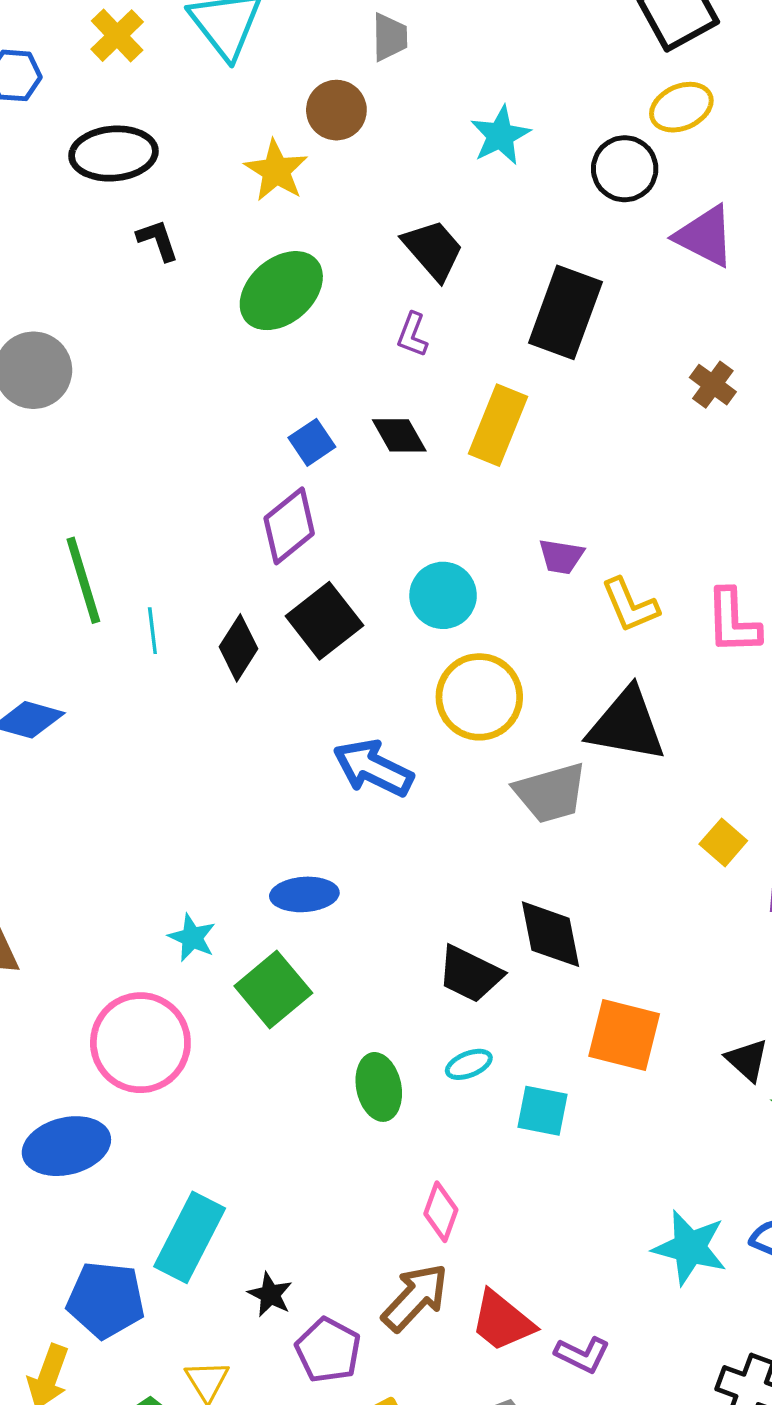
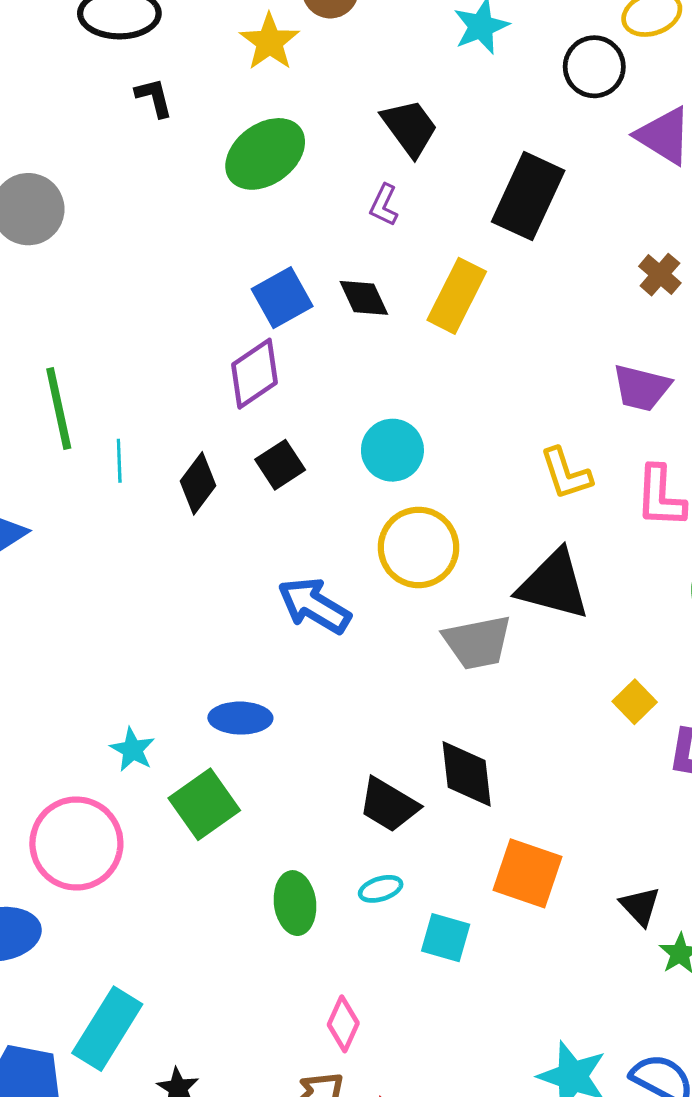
blue square: (312, 442) -> (282, 298), size x1.4
purple trapezoid: (561, 556) -> (641, 388), moved, size x1.4
black square: (324, 621) -> (280, 465), size x0.7

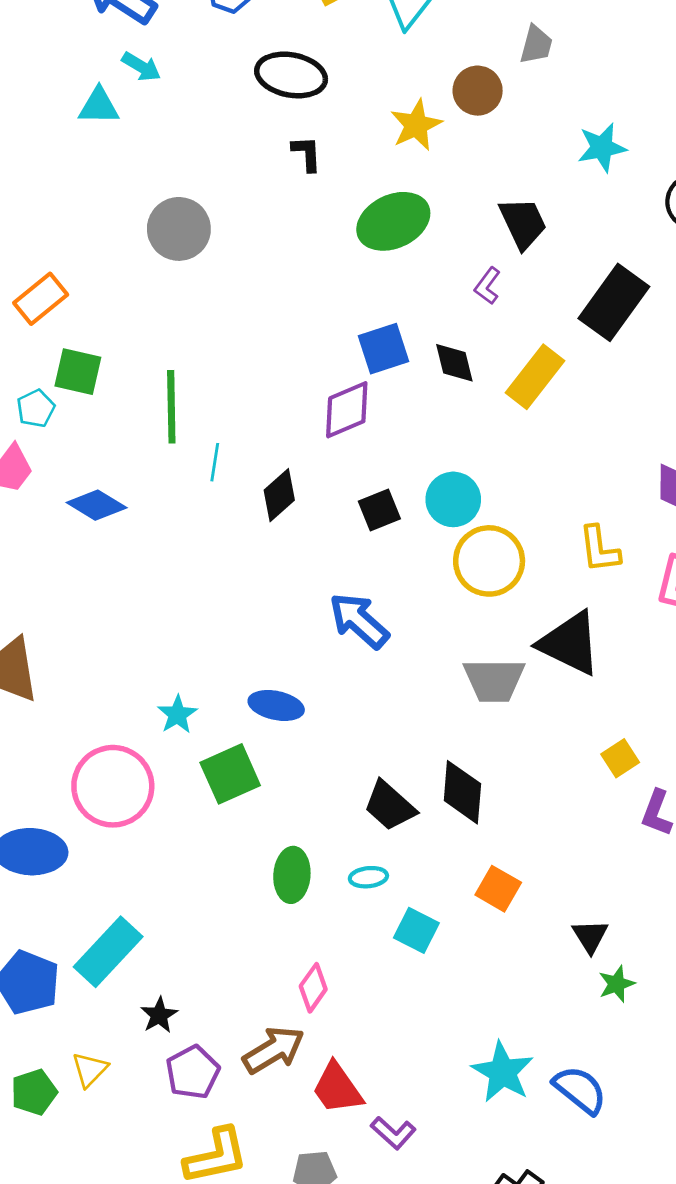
black square: (280, 465) -> (379, 510), moved
yellow circle: (419, 547) -> (489, 561), moved
orange square: (527, 873) -> (498, 889), size x0.7

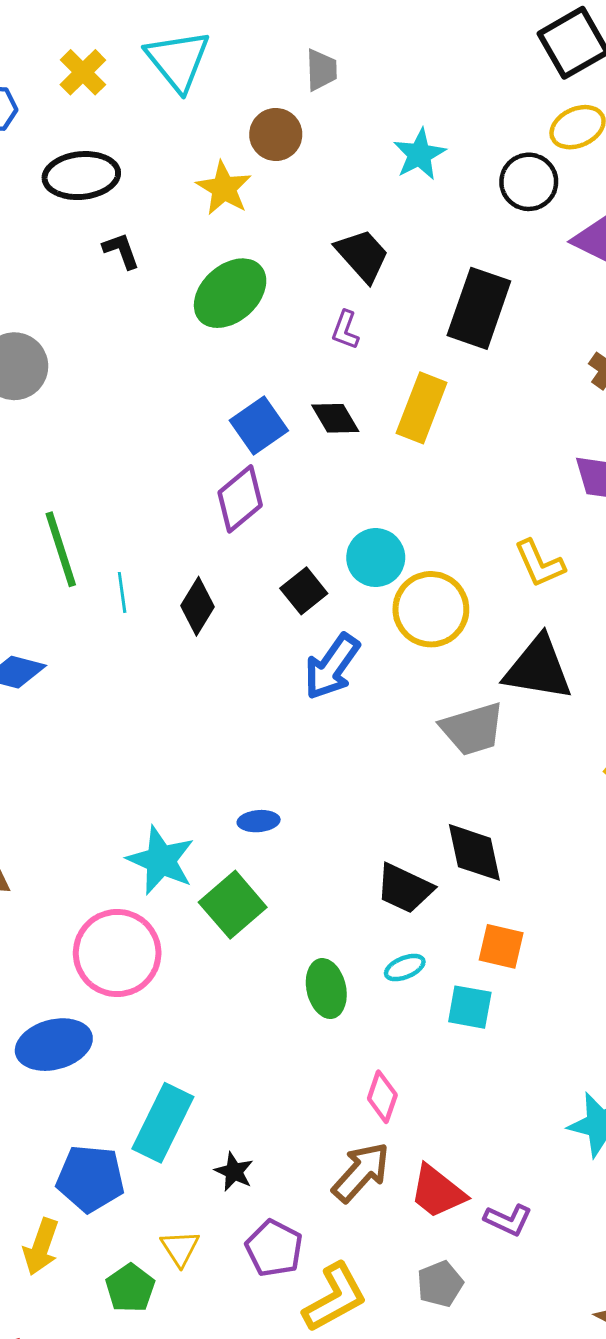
blue arrow: (359, 621) -> (332, 667), moved, turned -80
blue ellipse: (276, 705) -> (259, 821), size x0.7
cyan star: (177, 714) -> (161, 860), size x1.6
orange square: (498, 889) -> (501, 946), moved
purple pentagon: (193, 1072) -> (274, 1248), moved

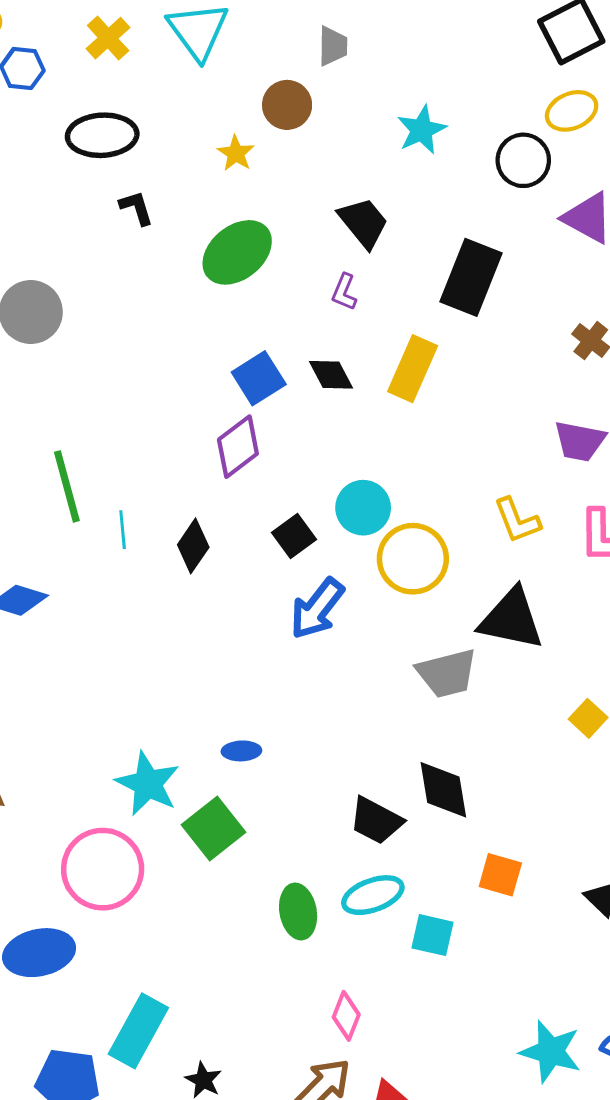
yellow star: (224, 188) -> (236, 153), size x0.7
orange square: (501, 946) -> (500, 875), moved
cyan ellipse: (405, 968) -> (373, 895), size x1.6

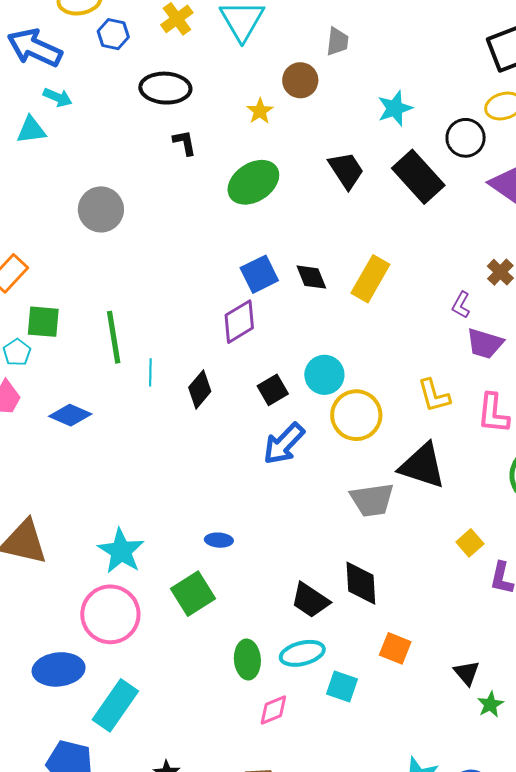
black rectangle: (471, 277) -> (418, 177), moved, turned -70
purple L-shape: (344, 292) -> (461, 305), moved
cyan star: (148, 784) -> (121, 551), moved
pink diamond: (346, 1016) -> (273, 710), moved, turned 40
cyan rectangle: (138, 1031) -> (115, 705), moved

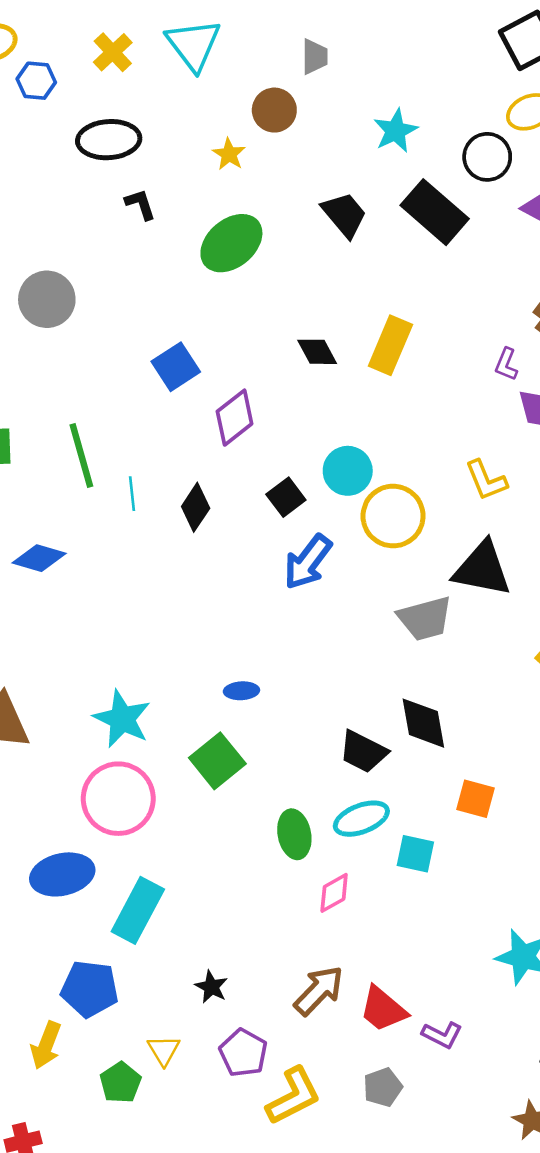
blue square: (259, 274) -> (176, 367), moved

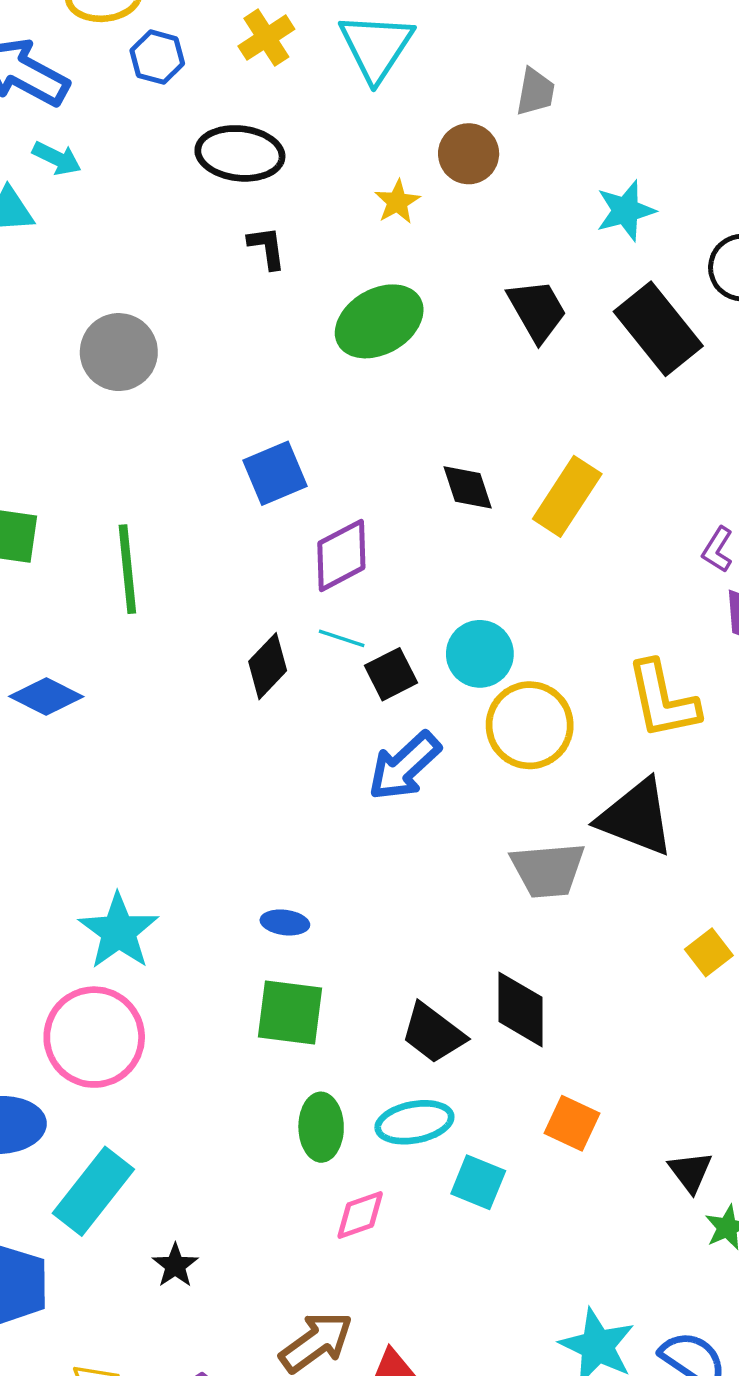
yellow L-shape: (486, 480) -> (663, 700), size x1.4
cyan line: (132, 494) -> (342, 638), moved, turned -76
green square: (217, 761) -> (290, 1012), moved, turned 36
black star: (211, 987) -> (175, 1266), moved

